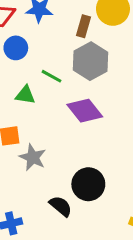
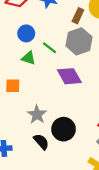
blue circle: (16, 48) -> (26, 33), moved
gray star: (33, 157) -> (37, 115), moved

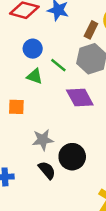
gray star: (37, 115) -> (43, 140), turned 30

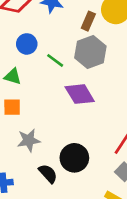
green triangle: (35, 76) -> (13, 76), moved
gray star: (43, 140) -> (29, 140), moved

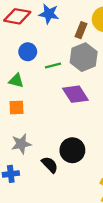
green line: (55, 60) -> (53, 65), turned -49
gray star: (29, 140) -> (21, 144), moved

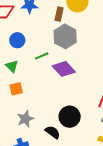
green line: (53, 65) -> (42, 56), moved
green triangle: (16, 81) -> (12, 66), turned 40

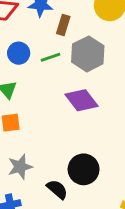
brown rectangle: (59, 14) -> (63, 25), moved
green line: (42, 56) -> (51, 57), moved

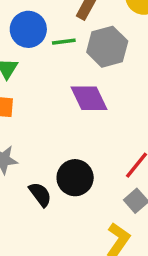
blue circle: (19, 53) -> (28, 29), size x1.4

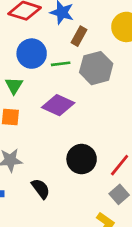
purple diamond: (89, 98) -> (58, 105), moved, turned -40
black circle: (75, 178) -> (82, 159), moved

